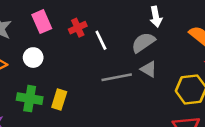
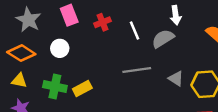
white line: (101, 40) -> (134, 30), moved
gray triangle: (149, 69) -> (176, 79), moved
yellow rectangle: (59, 100) -> (82, 89), turned 42

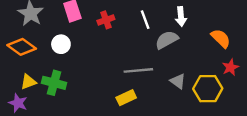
white line: (134, 30) -> (145, 20), moved
yellow triangle: (19, 80) -> (28, 82), moved, turned -35
yellow rectangle: (82, 89) -> (126, 98), moved

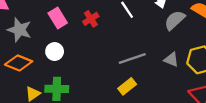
gray semicircle: (167, 40) -> (175, 20), moved

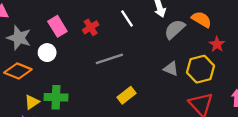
white circle: (55, 52) -> (47, 53), moved
gray line: (132, 58) -> (109, 59), moved

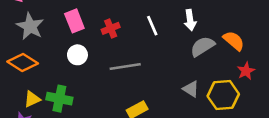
white circle: (47, 53) -> (77, 55), moved

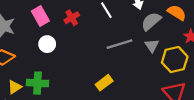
gray line: (125, 66) -> (119, 44), moved
gray triangle: (191, 89) -> (152, 46), moved, turned 32

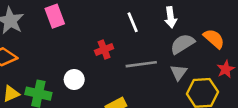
red cross: (72, 18) -> (104, 50), moved
white circle: (47, 44) -> (74, 79), moved

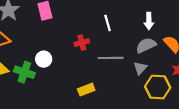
white arrow: (171, 17) -> (149, 21), moved
white circle: (74, 79) -> (44, 59), moved

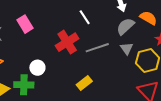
red cross: (82, 43) -> (67, 42), size x1.6

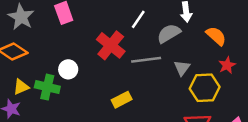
white line: (85, 17) -> (138, 19), turned 56
gray semicircle: (125, 26) -> (169, 33), moved
red cross: (67, 42) -> (111, 45), turned -30

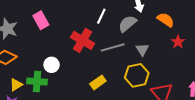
yellow hexagon: (205, 88) -> (137, 75), moved

